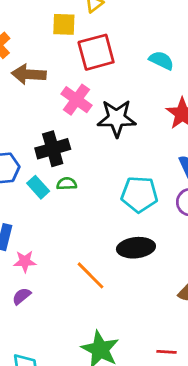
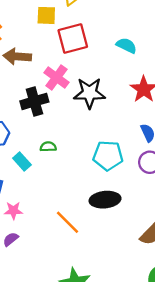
black cross: (53, 149) -> (34, 101), moved
cyan rectangle: (38, 187) -> (22, 161), moved

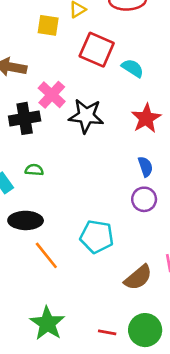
red square: (73, 39) -> (97, 50), moved, turned 32
cyan pentagon: (108, 156) -> (97, 237), moved
black ellipse: (105, 200) -> (26, 220), moved

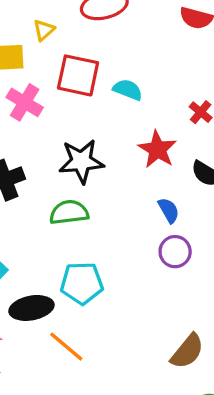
pink cross: (52, 95) -> (25, 102), moved
green semicircle: (34, 170) -> (69, 212), moved, size x1.6
cyan pentagon: (97, 237) -> (82, 283), moved

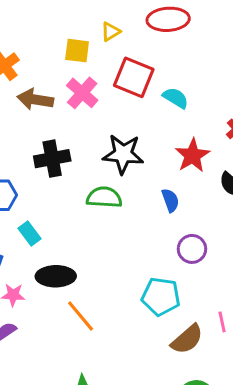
blue semicircle: (169, 210) -> (170, 200), moved
cyan pentagon: (82, 283) -> (161, 297), moved

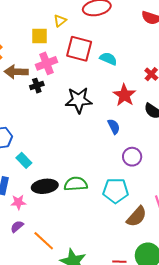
pink cross: (82, 93) -> (47, 63), turned 35
black cross: (52, 159) -> (37, 86), moved, size x0.6
green semicircle: (104, 197) -> (76, 184), moved
orange line: (81, 316) -> (44, 241), moved

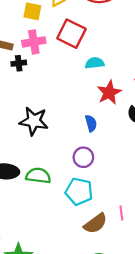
cyan semicircle: (108, 59) -> (95, 63), moved, turned -42
black star: (79, 100) -> (34, 121), moved
purple circle: (132, 157) -> (83, 157), moved

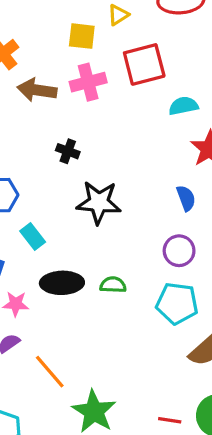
red square: (71, 34) -> (144, 64), turned -36
black cross: (19, 63) -> (68, 151), moved, turned 32
green semicircle: (38, 176) -> (113, 285), size x0.7

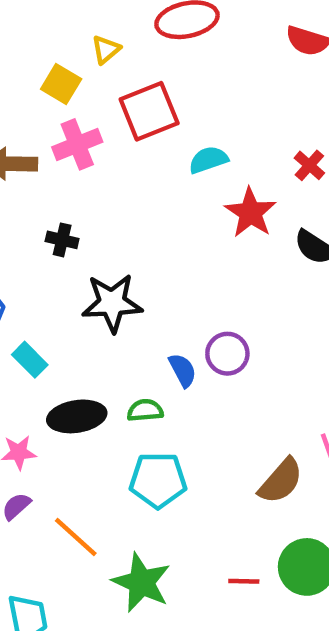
yellow square: (82, 36) -> (61, 84), turned 32
blue semicircle: (186, 198) -> (183, 370), moved
cyan pentagon: (177, 303) -> (158, 480), moved

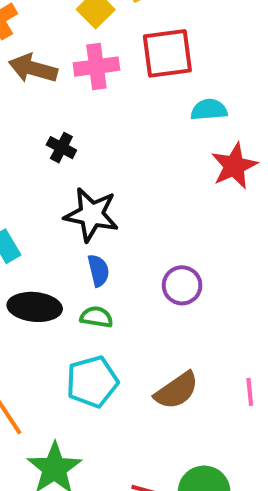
blue semicircle: (183, 370) -> (98, 270), moved
cyan pentagon: (158, 480) -> (92, 382), turned -30
brown semicircle: (281, 481) -> (177, 391), moved

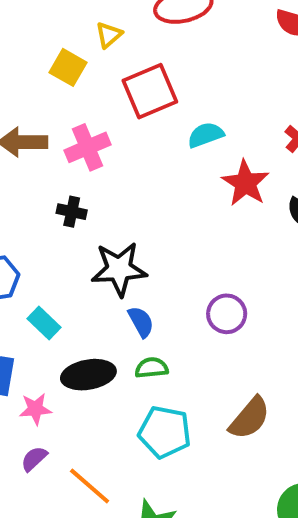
pink cross: (96, 67) -> (87, 147), moved
cyan pentagon: (92, 382) -> (165, 432), turned -30

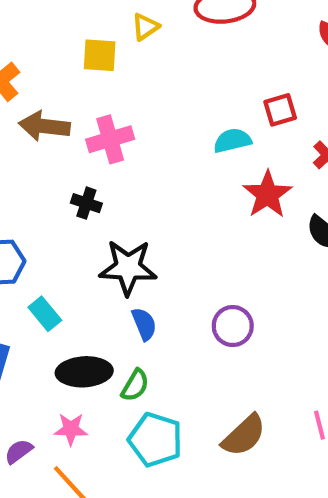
yellow square: (68, 67) -> (100, 55), turned -33
red square: (150, 91) -> (280, 110), moved, size x0.6
green semicircle: (152, 368) -> (135, 385), moved, turned 120
pink star: (35, 409) -> (71, 429), moved

